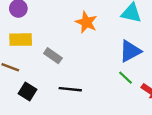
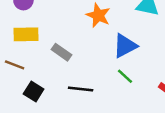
blue triangle: (130, 51) -> (125, 46), moved
green line: (126, 78) -> (125, 76), moved

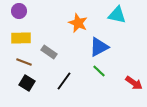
brown line: (15, 65) -> (24, 62), moved
black line: (81, 89) -> (64, 81), turned -60

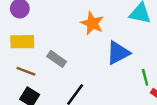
green line: (99, 71) -> (145, 77), moved, turned 32

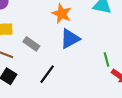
blue triangle: (118, 53) -> (70, 39), moved

